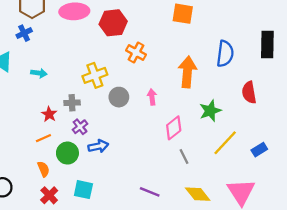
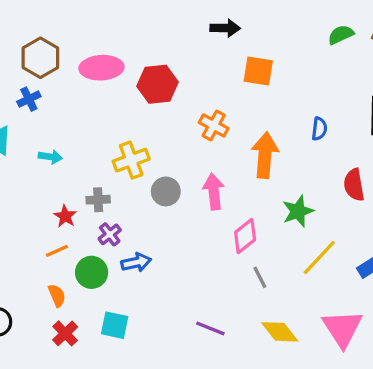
orange cross: (136, 52) -> (214, 125), moved
blue semicircle: (225, 54) -> (319, 129), size x0.6
pink arrow: (152, 97) -> (214, 191), size x1.5

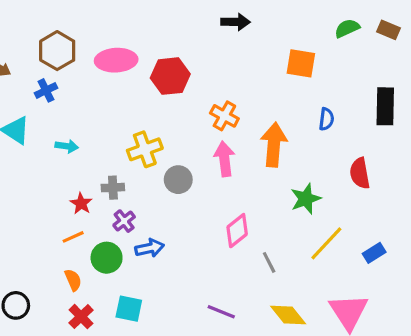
orange square: (258, 71) -> (301, 63), moved
pink arrow: (214, 191) -> (224, 159), moved
pink diamond: (245, 236) -> (237, 231), moved

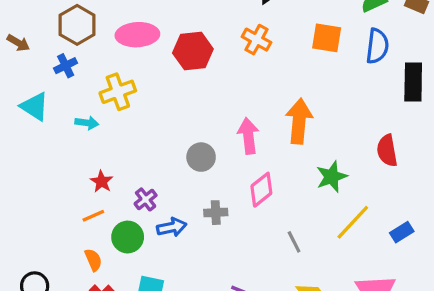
orange cross: (224, 116) -> (257, 40), moved
blue semicircle: (326, 119) -> (377, 46), moved, size x1.5
yellow cross: (145, 149) -> (118, 92), moved
gray cross: (113, 188) -> (216, 213), moved
pink diamond: (237, 231) -> (261, 190), moved

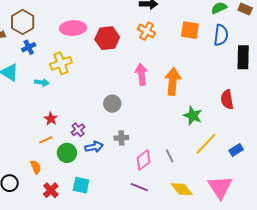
brown hexagon: (77, 25) -> (23, 22), moved
pink arrow: (248, 136) -> (141, 74), moved
green star: (332, 177) -> (193, 116), turned -30
pink diamond: (261, 190) -> (143, 160), moved
orange semicircle: (93, 260) -> (36, 167), moved

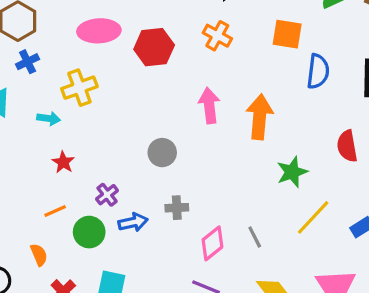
blue semicircle: (221, 35) -> (318, 71), moved
green star: (193, 116) -> (292, 172), turned 30
red star: (51, 119) -> (63, 162), moved

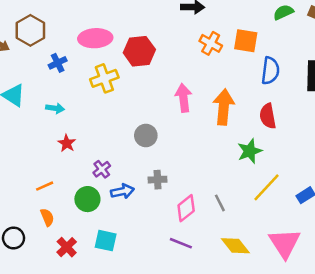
orange cross: (217, 36) -> (211, 43), moved
blue cross: (28, 62) -> (58, 63), moved
yellow cross: (79, 88) -> (104, 78), moved
red semicircle: (347, 146) -> (268, 116), moved
orange line: (55, 211) -> (45, 186), moved

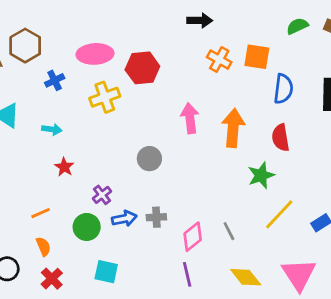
gray cross: (158, 180) -> (156, 217), moved
purple line: (181, 243) -> (187, 274), turned 55
red cross: (67, 247) -> (52, 279), moved

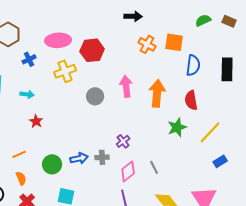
gray circle: (149, 159) -> (95, 96), moved
purple cross: (102, 195) -> (123, 141), moved
yellow line: (279, 214) -> (210, 132), moved

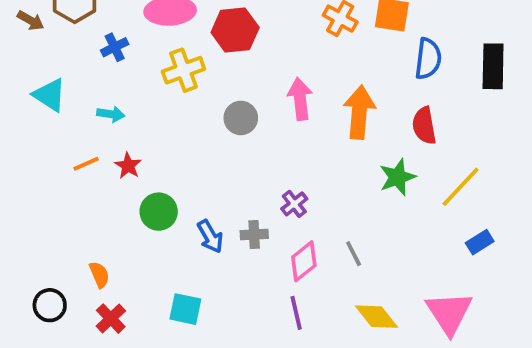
orange line: (19, 154) -> (86, 164), moved
blue arrow: (79, 158) -> (210, 236), turned 72
green circle: (52, 164) -> (159, 212), moved

